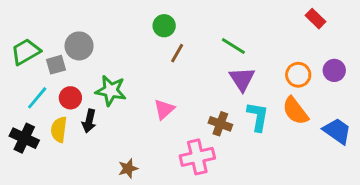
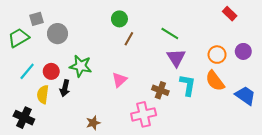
gray square: (56, 65) -> (37, 19), moved
black cross: (24, 138) -> (24, 118), moved

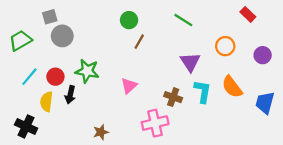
gray square: (37, 19) -> (50, 17), moved
green line: (170, 34) -> (183, 20), moved
orange circle: (217, 55) -> (225, 46), moved
blue trapezoid: (245, 96) -> (265, 103), turned -110

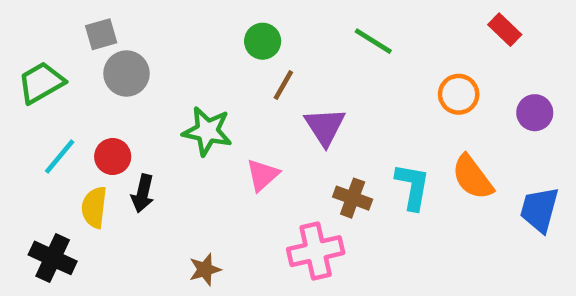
purple triangle: (190, 62) -> (325, 127), moved
green star: (87, 71) -> (207, 131), moved

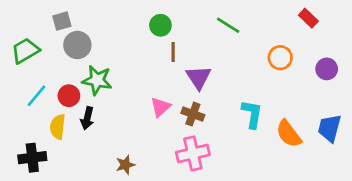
brown line: (283, 85) -> (173, 52), turned -30
green star: (207, 131) -> (97, 80), moved
orange semicircle: (472, 177) -> (289, 134), moved
brown cross: (353, 198) -> (193, 114), moved
black cross: (53, 258) -> (32, 158), turned -32

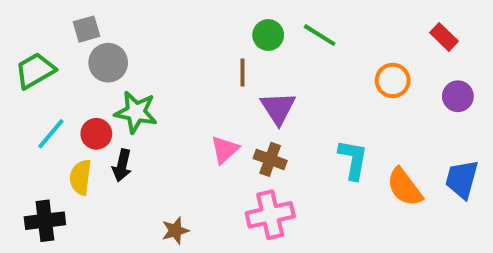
red rectangle: (308, 18) -> (444, 37), moved
green circle: (160, 25) -> (268, 35), moved

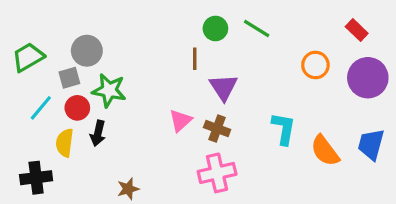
gray square: (86, 29) -> (69, 78), moved
purple circle: (458, 96) -> (368, 78), size x1.6
brown star: (175, 231) -> (128, 189), moved

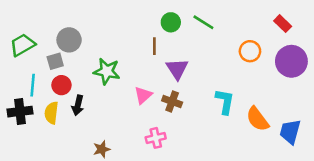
green star: (109, 90) -> (107, 71), moved
cyan line: (41, 108) -> (33, 85), turned -35
blue trapezoid: (371, 144) -> (290, 132), moved
pink cross: (217, 173) -> (156, 138), moved, size x0.7
black cross: (36, 178) -> (20, 112), moved

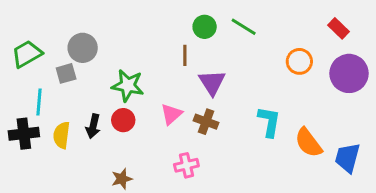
red circle: (61, 85) -> (123, 120), moved

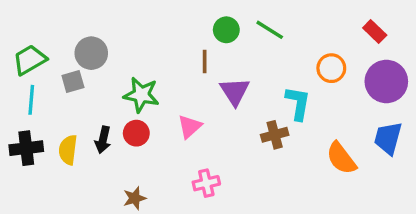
cyan line: (39, 102) -> (31, 100), moved
brown cross: (206, 122) -> (275, 135), moved, turned -35
cyan L-shape: (269, 122) -> (298, 103), moved
blue trapezoid: (348, 158) -> (388, 138), moved

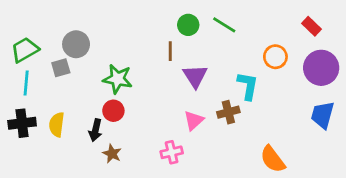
pink triangle: (190, 126) -> (194, 120), moved
black arrow: (103, 140) -> (95, 130), moved
orange semicircle: (341, 158) -> (273, 159), moved
brown star: (135, 198) -> (112, 154), moved, turned -30

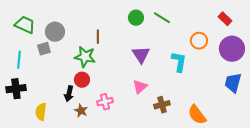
green trapezoid: (25, 50) -> (25, 25), moved, turned 55
brown line: (170, 51) -> (98, 37), moved
brown cross: (228, 112) -> (162, 105), moved
yellow semicircle: (57, 125) -> (41, 112), moved
pink cross: (172, 152) -> (105, 102), moved

